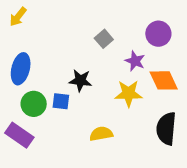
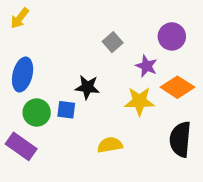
orange diamond: (164, 80) -> (177, 87), turned -32

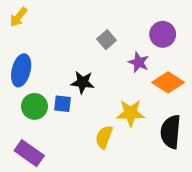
yellow star: (139, 101) -> (131, 113), moved
yellow semicircle: (110, 145) -> (104, 137), turned -60
purple rectangle: (21, 146) -> (29, 153), moved

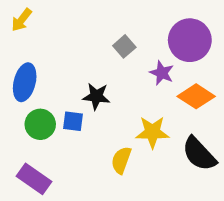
purple circle: (163, 34) -> (190, 40), size x1.4
black semicircle: (171, 132) -> (199, 154), turned -48

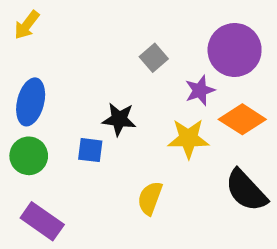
purple star: (162, 73) -> (200, 90), turned 30
green circle: (40, 124) -> (29, 156), moved
yellow star: (152, 132) -> (188, 139), moved

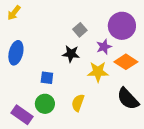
black star: (119, 119) -> (71, 54), moved
green circle: (29, 156) -> (45, 104), moved

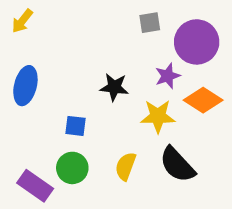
gray square: (80, 30) -> (150, 23), moved, turned 32
black semicircle: (128, 99) -> (177, 165), moved

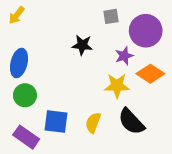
black star: (114, 87) -> (82, 45), moved
blue square: (76, 126) -> (56, 122), moved, size x1.5
green circle: (72, 168) -> (25, 95), moved

